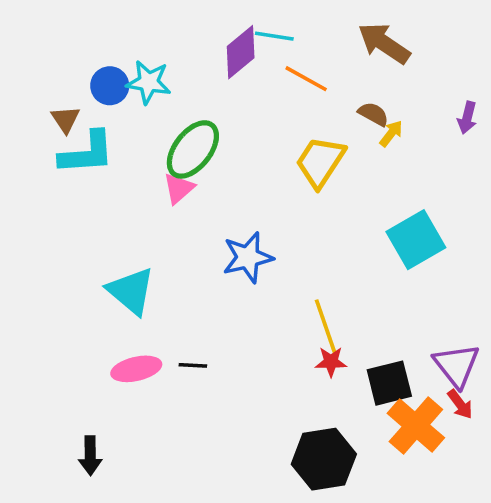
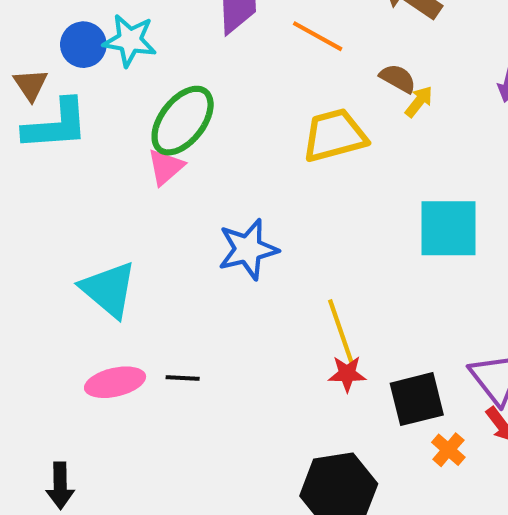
yellow trapezoid: (320, 162) -> (334, 135), turned 42
cyan square: (416, 240) -> (448, 228), turned 30
orange cross: (416, 426) -> (448, 450), size x0.5

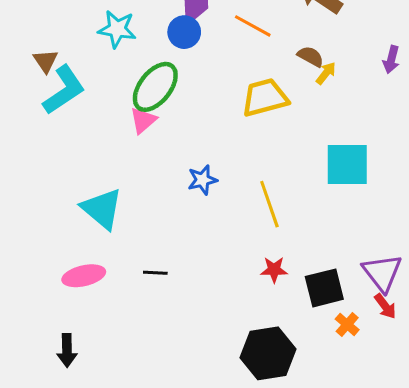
blue circle: (83, 45) -> (184, 32), moved
cyan L-shape: (56, 125) -> (64, 90), turned -30
blue star: (248, 249) -> (202, 180), size x0.7
yellow line: (341, 332) -> (269, 204), moved
pink ellipse: (115, 382) -> (84, 276), moved

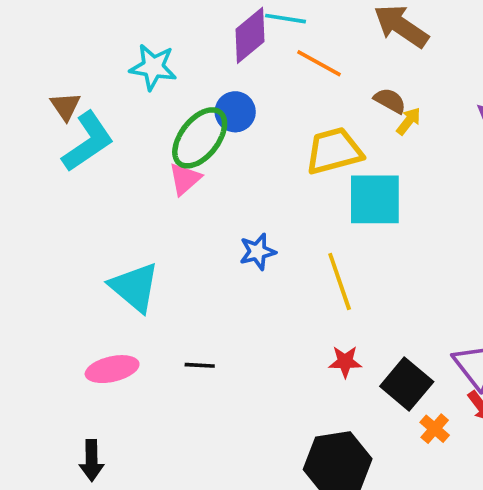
blue circle: (184, 32) -> (235, 112), moved
cyan square: (347, 165) -> (375, 199), moved
black square: (324, 288) -> (407, 384), turned -36

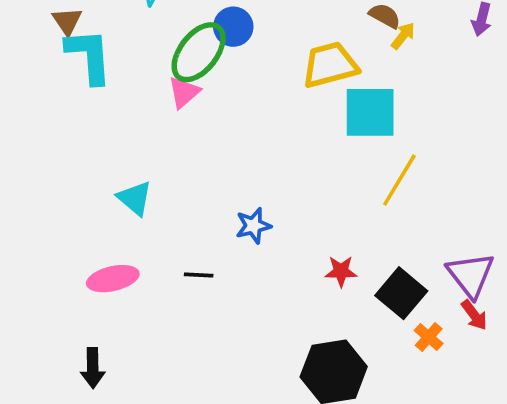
cyan L-shape: (88, 142) -> (89, 56), turned -60
blue star: (258, 252) -> (253, 226), moved
yellow line: (340, 281) -> (399, 180), moved, turned 50
cyan triangle: (134, 287) -> (135, 198), size x0.7

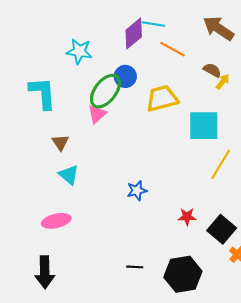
brown triangle: (67, 21) -> (60, 142), moved
yellow trapezoid: (330, 65) -> (162, 98), moved
black line: (199, 275) -> (135, 267), moved
black arrow: (93, 368) -> (45, 272), size x1.4

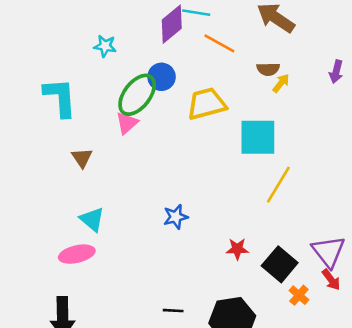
cyan star: (79, 51) -> (105, 46), size x0.7
brown semicircle: (212, 70) -> (268, 69), turned 150
cyan triangle: (69, 175) -> (92, 219), moved

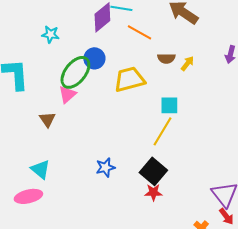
brown semicircle: (268, 69) -> (166, 58), moved
cyan square: (258, 137) -> (169, 105), size x0.6
brown triangle: (82, 158) -> (47, 119), moved
yellow line: (278, 185) -> (162, 131), moved
black square: (280, 264) -> (153, 171), moved

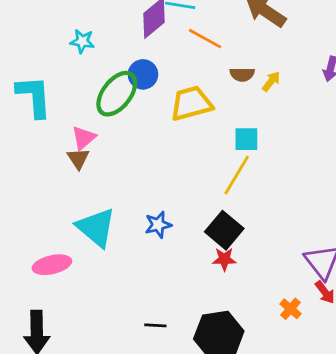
pink triangle: (67, 94) -> (84, 138), moved
cyan triangle: (40, 169) -> (96, 227), moved, size x1.5

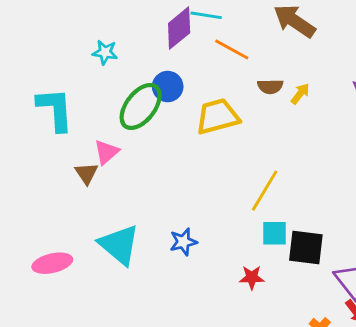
cyan square: (246, 139) -> (275, 233), moved
brown triangle: (78, 158) -> (86, 173), moved
black square: (224, 230) -> (306, 248), moved, turned -33
pink ellipse: (52, 265) -> (52, 263), moved

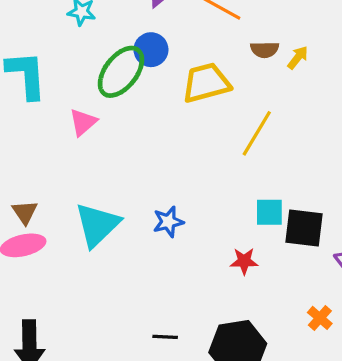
brown triangle: (86, 173) -> (25, 212), moved
yellow line: (265, 191) -> (257, 133), moved
cyan triangle: (119, 245) -> (97, 225), turned 36

